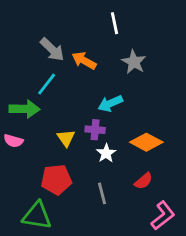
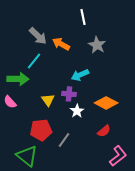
pink semicircle: (13, 141) -> (10, 102), turned 32
gray line: (102, 193) -> (64, 140), moved, turned 49
green triangle: (37, 216) -> (27, 156), turned 30

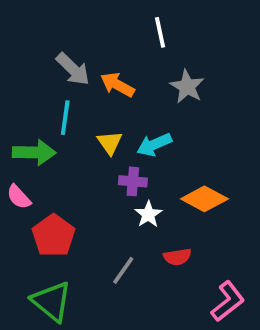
cyan line: (34, 61) -> (65, 118), turned -30
yellow triangle: (48, 100) -> (110, 143), moved
red pentagon: (41, 130) -> (54, 236), moved, turned -30
red semicircle: (104, 131) -> (177, 257), moved, turned 32

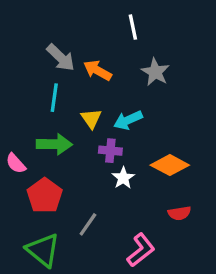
green arrow: (34, 152) -> (54, 144), moved
red semicircle: (177, 257) -> (179, 213), moved
gray line: (123, 270) -> (88, 224), moved
pink L-shape: (228, 301) -> (141, 250), moved

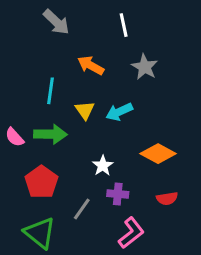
gray arrow: (61, 58) -> (56, 22), moved
purple cross: (110, 151) -> (118, 194), moved
pink semicircle: (16, 163) -> (15, 137), moved
white star: (123, 178) -> (103, 166), moved

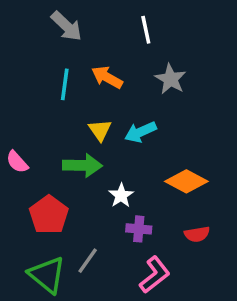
cyan line: (50, 91) -> (65, 84), moved
green arrow: (50, 134) -> (82, 165), moved
gray line: (82, 209) -> (88, 261), moved

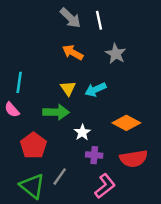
gray arrow: (66, 26) -> (70, 18), moved
cyan line: (65, 84) -> (19, 82), moved
red semicircle: (197, 234) -> (134, 159), size x1.6

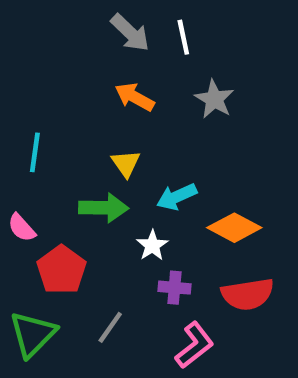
cyan arrow: (95, 89) -> (177, 197), moved
pink semicircle: (12, 110) -> (22, 228), moved
green triangle: (32, 186) -> (33, 334), moved, turned 36

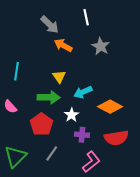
gray arrow: (130, 33) -> (50, 25), moved
red pentagon: (61, 270) -> (41, 124), moved

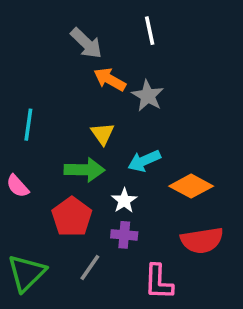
gray star: (101, 46) -> (148, 96), moved
purple cross: (82, 135) -> (124, 235), moved
pink L-shape: (91, 162) -> (159, 282), turned 130

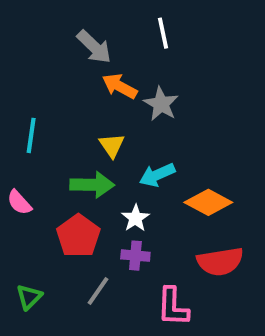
green triangle: (27, 273) -> (29, 297), size x0.6

